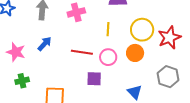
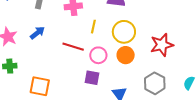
yellow line: (108, 29) -> (93, 27), moved
yellow circle: (142, 30) -> (124, 32), moved
purple square: (94, 79) -> (92, 78), moved

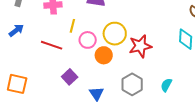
yellow circle: (124, 32) -> (115, 34), moved
pink circle: (98, 55) -> (88, 40), moved
purple square: (92, 78) -> (70, 77), turned 35

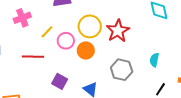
yellow line: (72, 26) -> (47, 32), turned 48

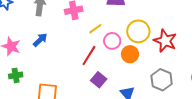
red star: (118, 31) -> (165, 41), turned -30
red line: (33, 57) -> (89, 56), moved, turned -70

